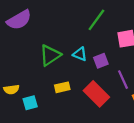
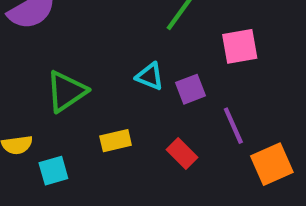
green triangle: (50, 55) -> (66, 91), moved
red rectangle: (96, 94) -> (182, 153), size x0.6

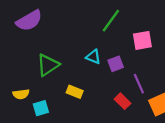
yellow rectangle: (116, 141) -> (75, 92), turned 35
red rectangle: (182, 153) -> (123, 101), moved

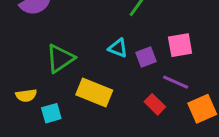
pink square: (142, 40) -> (180, 45), moved
purple line: (139, 84) -> (176, 82), turned -42
yellow rectangle: (75, 92) -> (94, 92), size x1.6

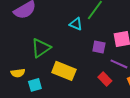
cyan triangle: (118, 48) -> (76, 24), moved
purple square: (146, 57) -> (99, 47), turned 32

